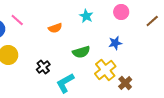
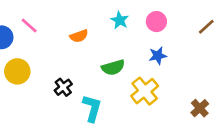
pink circle: (121, 12) -> (156, 22), moved
cyan L-shape: (65, 83) -> (92, 108), turned 135
brown cross: (125, 83) -> (200, 108), moved

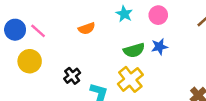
pink line: (29, 25) -> (38, 31), moved
green semicircle: (113, 67) -> (134, 50), moved
yellow cross: (145, 91) -> (130, 79), moved

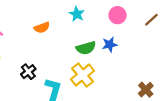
pink circle: (158, 15) -> (118, 15), moved

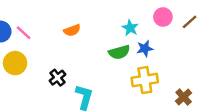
cyan star: (77, 14) -> (130, 28), moved
pink circle: (118, 15) -> (163, 17), moved
yellow cross: (83, 75) -> (145, 80), moved, turned 30

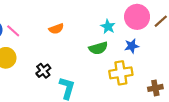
pink circle: (163, 17) -> (137, 17), size x1.5
blue star: (145, 49) -> (132, 46), moved
brown cross: (184, 97) -> (155, 88), turned 32

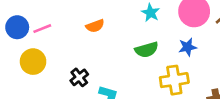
cyan star: (108, 27) -> (151, 13), moved
pink line: (13, 31) -> (42, 29), turned -64

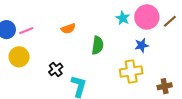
cyan star: (151, 13) -> (123, 18), moved
green semicircle: (147, 50) -> (98, 45), moved, turned -66

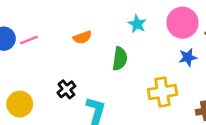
cyan star: (123, 18) -> (137, 24), moved
blue star: (142, 45) -> (188, 57), moved
yellow circle: (19, 57) -> (20, 104), moved

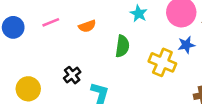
pink line: (29, 40) -> (51, 22), moved
yellow cross: (162, 92) -> (162, 62), moved, turned 32

